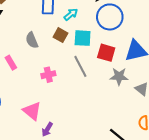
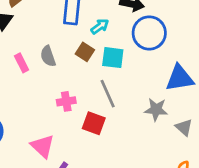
red square: (106, 53) -> (94, 123), moved
pink rectangle: (11, 63) -> (22, 63), moved

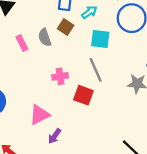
brown square: (85, 52) -> (66, 27), moved
pink triangle: (43, 146) -> (39, 115), turned 50

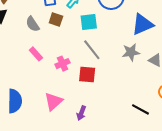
gray semicircle: (45, 37) -> (33, 24), moved
pink rectangle: (22, 43) -> (36, 54), moved
purple arrow: (54, 136) -> (81, 113), moved

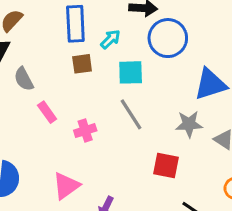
brown square: (56, 20) -> (82, 64), turned -32
gray semicircle: (33, 24) -> (24, 79), moved
red square: (87, 74) -> (166, 166), moved

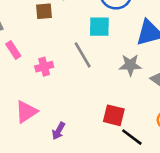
cyan square: (131, 72) -> (99, 27), moved
red square: (166, 166) -> (114, 115), moved

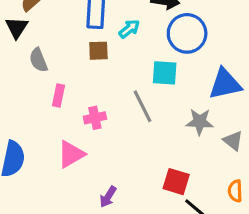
pink rectangle: (13, 50) -> (59, 96), turned 42
pink triangle: (26, 112) -> (71, 154), moved

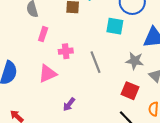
gray line: (142, 106) -> (96, 62), moved
red square: (176, 182) -> (130, 91), moved

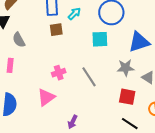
pink rectangle: (43, 34) -> (10, 65), moved

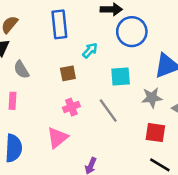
cyan arrow: (74, 14) -> (90, 50), moved
brown square: (56, 30) -> (68, 73), moved
cyan square: (100, 39) -> (121, 76), moved

